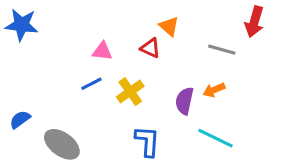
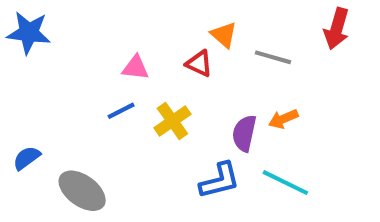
gray line: (222, 50) -> (273, 57), moved
blue L-shape: (147, 141) -> (220, 181), moved, turned 72

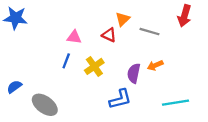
orange triangle: (224, 35) -> (123, 19), turned 35
blue line: (121, 111) -> (66, 61), turned -42
cyan line: (285, 183) -> (175, 103), moved, turned -35

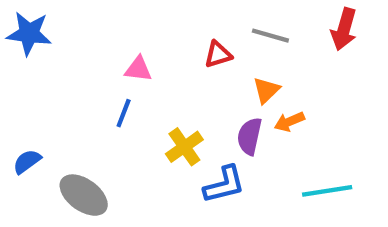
orange triangle: (123, 19) -> (266, 90), moved
gray line: (150, 32) -> (270, 36), moved
red triangle: (109, 35) -> (218, 54), moved, turned -42
yellow cross: (94, 66) -> (184, 147), moved

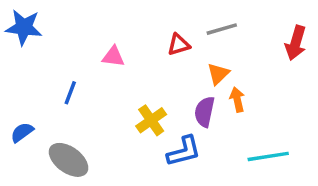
red arrow: (344, 29) -> (296, 43), moved
gray line: (270, 36) -> (222, 29), turned -32
blue line: (124, 113) -> (70, 93), moved
orange arrow: (289, 122) -> (237, 100), turned 100

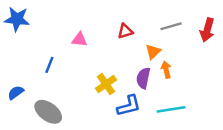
gray line: (222, 29) -> (171, 26), moved
cyan line: (268, 156) -> (171, 109), moved

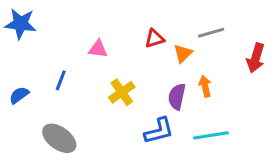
red arrow: (207, 30) -> (256, 58), moved
orange triangle: (153, 52) -> (183, 54), moved
yellow cross: (106, 84) -> (122, 92), moved
blue semicircle: (16, 93) -> (19, 95), moved

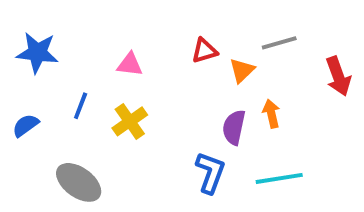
blue star: (21, 24) -> (37, 53), moved
red arrow: (256, 58) -> (338, 76), turned -36
yellow cross: (122, 92) -> (130, 121), moved
blue L-shape: (159, 131) -> (210, 173), turned -56

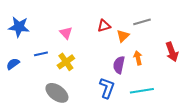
pink triangle: (130, 64) -> (66, 33), turned 40
red arrow: (338, 76) -> (172, 52), moved
blue line: (81, 106) -> (41, 54), turned 56
gray ellipse: (79, 182) -> (57, 93), moved

